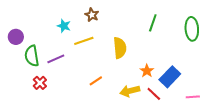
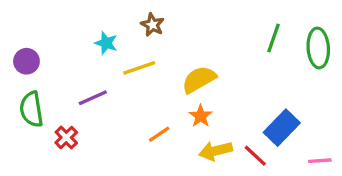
green line: (153, 23) -> (274, 38), moved
yellow semicircle: (120, 48) -> (199, 79), turned -115
green semicircle: (32, 56) -> (31, 109), moved
orange star: (147, 71) -> (201, 116), moved

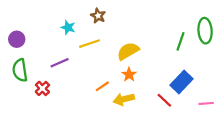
green line: (274, 38) -> (180, 41), moved
yellow arrow: (215, 151) -> (124, 99), moved

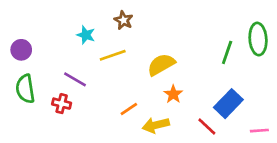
purple line: (60, 63) -> (75, 79), turned 54
orange star: (129, 75) -> (173, 94), moved
red cross: (42, 88) -> (62, 104), moved, turned -32

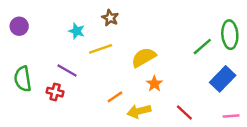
purple circle: (21, 50) -> (19, 26), moved
green line: (227, 52) -> (202, 47), turned 30
blue rectangle: (228, 104) -> (223, 79), moved

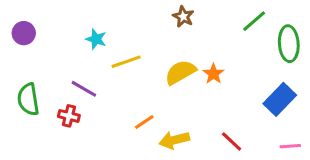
brown star: (110, 18) -> (183, 17), moved
green line: (202, 47) -> (254, 21), moved
orange star: (154, 84) -> (213, 74), moved

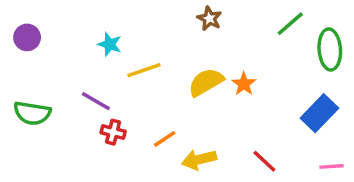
green semicircle: (28, 99) -> (32, 113), turned -72
red cross: (69, 116) -> (113, 132), moved

